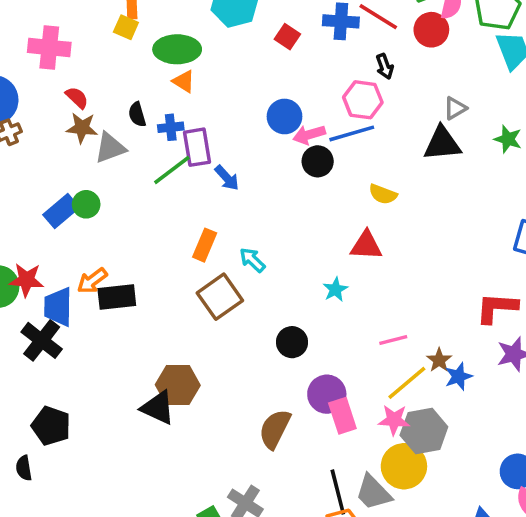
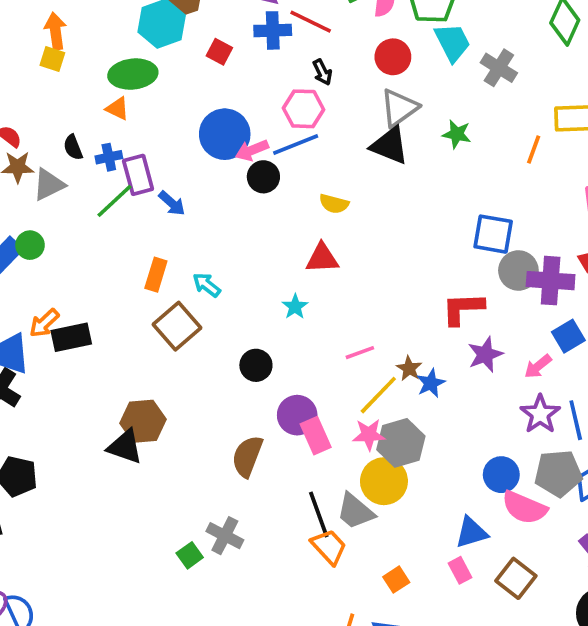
red circle: (431, 30) -> (393, 57), moved
green ellipse: (177, 49) -> (133, 74), moved
gray triangle: (455, 108) -> (399, 108), size x1.6
blue circle: (285, 116) -> (225, 134), size x1.4
black triangle: (442, 144) -> (390, 145), turned 33

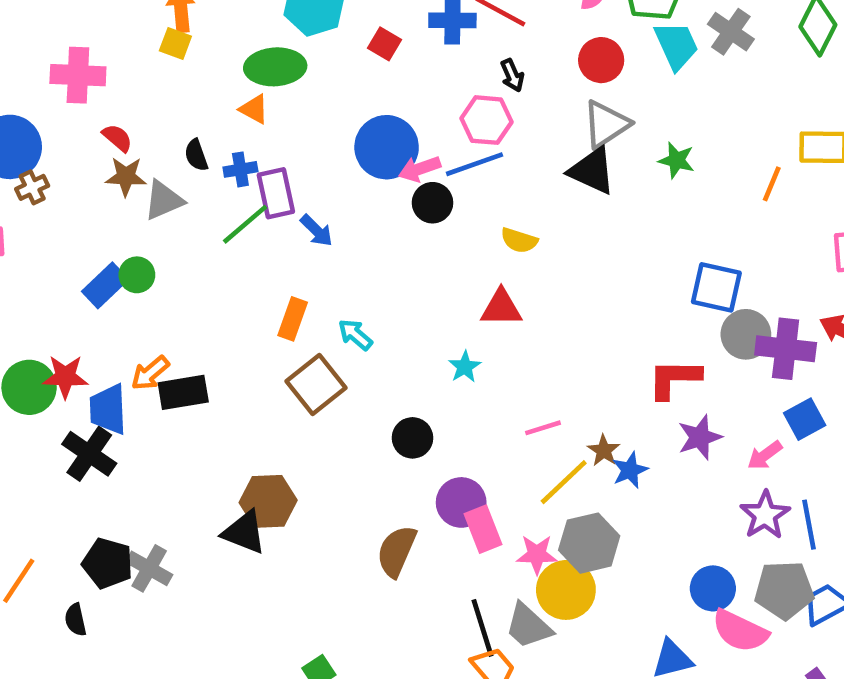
gray cross: (499, 68) -> (731, 32), moved
pink star: (369, 435) -> (537, 554), moved
gray cross: (225, 536) -> (149, 568), moved

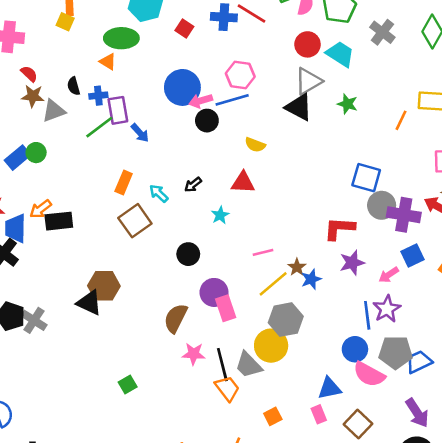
cyan trapezoid: (676, 45) -> (340, 54), moved, turned -36
black arrow: (512, 75) -> (193, 185), moved, turned 72
blue line: (809, 525) -> (367, 315), moved
pink star: (537, 554) -> (194, 354), moved

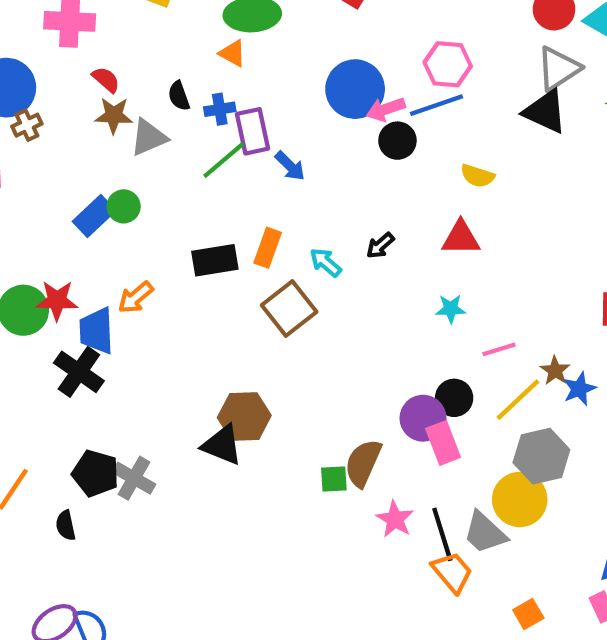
cyan star: (220, 215) -> (451, 309), moved, turned 30
black rectangle: (59, 221) -> (215, 260), moved
black circle: (188, 254) -> (454, 398), moved
pink star: (194, 354) -> (395, 519), turned 30
green square: (128, 384) -> (334, 479), moved, turned 30

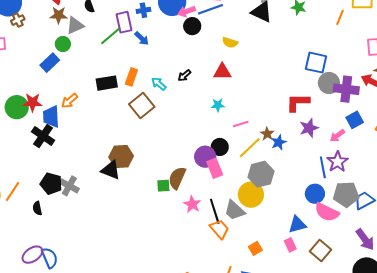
blue cross: (220, 109) -> (143, 10), moved
green circle: (124, 206) -> (63, 44), moved

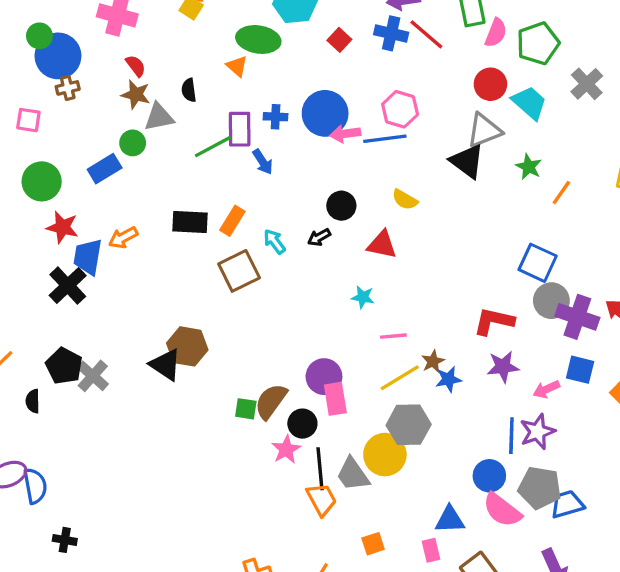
orange line: (340, 17) -> (561, 193), moved
black circle: (192, 26) -> (341, 206), moved
green circle: (17, 107) -> (42, 181), moved
blue square: (355, 120) -> (580, 370), turned 30
black circle: (220, 147) -> (302, 424), moved

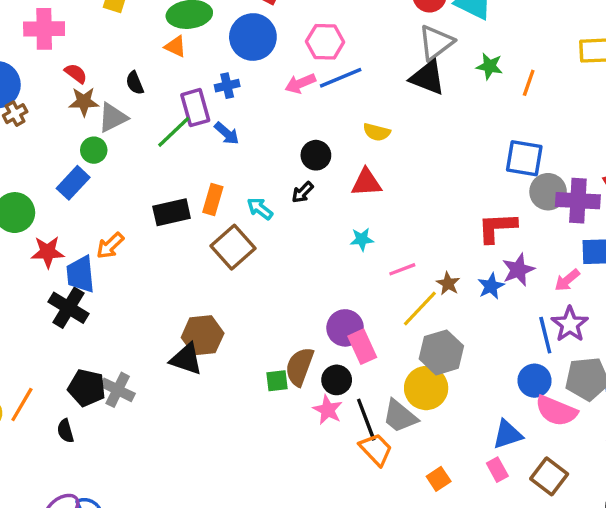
pink hexagon: (400, 109) -> (325, 42), moved
blue circle: (325, 113) -> (253, 37), moved
blue star: (448, 379) -> (491, 286), moved

